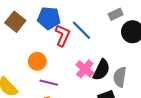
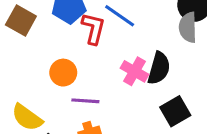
gray semicircle: (120, 77) -> (188, 27), moved

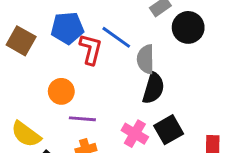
gray semicircle: (188, 27) -> (146, 59), moved
pink cross: (134, 71) -> (135, 134), moved

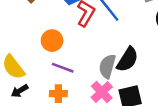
gray semicircle: (146, 59) -> (107, 66), moved

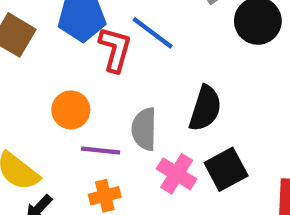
gray semicircle: (107, 66) -> (144, 129), moved

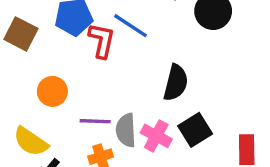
orange circle: (71, 110) -> (52, 91), moved
gray semicircle: (144, 129) -> (126, 130), moved

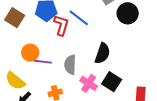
purple line: (95, 121) -> (43, 62), moved
gray semicircle: (126, 130) -> (70, 65), moved
black square: (195, 130) -> (112, 82), turned -30

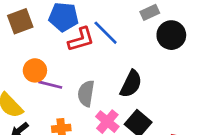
brown square: (15, 18) -> (20, 21), turned 30
red L-shape: (61, 25) -> (81, 39), turned 50

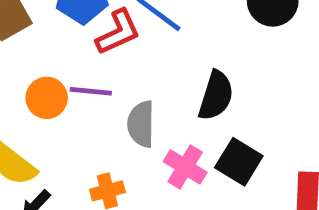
purple line: (50, 85) -> (91, 91), moved

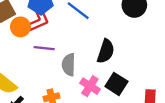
red L-shape: (118, 32) -> (38, 21), moved
orange circle: (47, 98) -> (20, 27), moved

